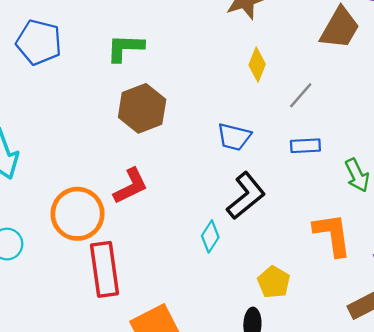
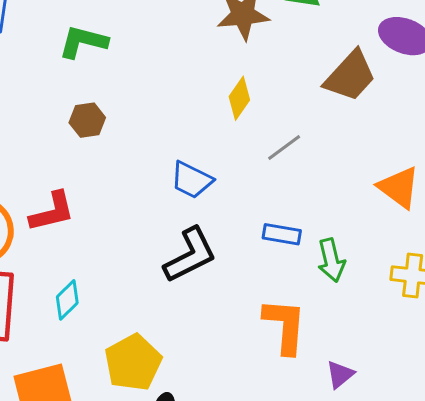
brown hexagon: (142, 108) -> (87, 120), size x0.6
blue rectangle: (305, 146) -> (282, 234), moved
cyan diamond: (210, 236) -> (67, 300), moved
yellow pentagon: (274, 282) -> (133, 363), moved, size x1.4

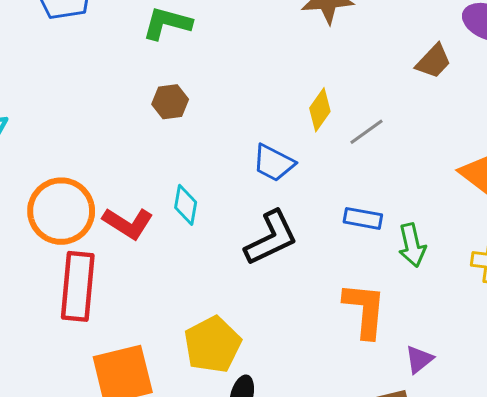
brown trapezoid: (350, 76) -> (434, 61), size x0.7
yellow diamond: (239, 98) -> (320, 110), moved
red L-shape: (52, 212) -> (128, 223), moved, turned 45
cyan diamond: (67, 300) -> (186, 205), moved, turned -36

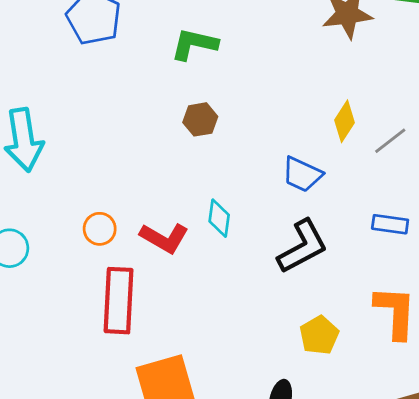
orange circle: (61, 211) -> (100, 229), size x0.5
yellow pentagon: (212, 345) -> (319, 335), moved, size x0.7

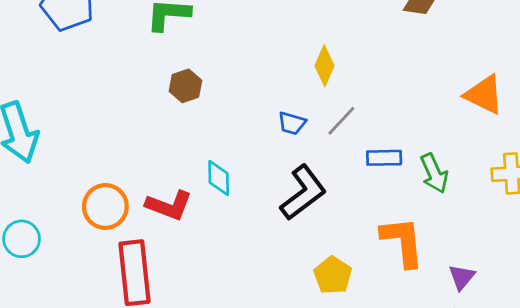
gray line: (390, 141) -> (341, 121), moved
blue trapezoid: (302, 174) -> (292, 123), size x0.7
orange circle: (100, 229) -> (105, 206), size x1.4

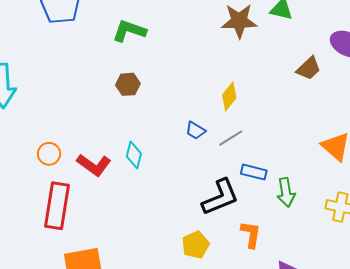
black L-shape: (303, 193) -> (220, 197), moved
orange circle: (105, 206) -> (49, 154), size x0.7
orange L-shape: (403, 242) -> (251, 234), size x0.7

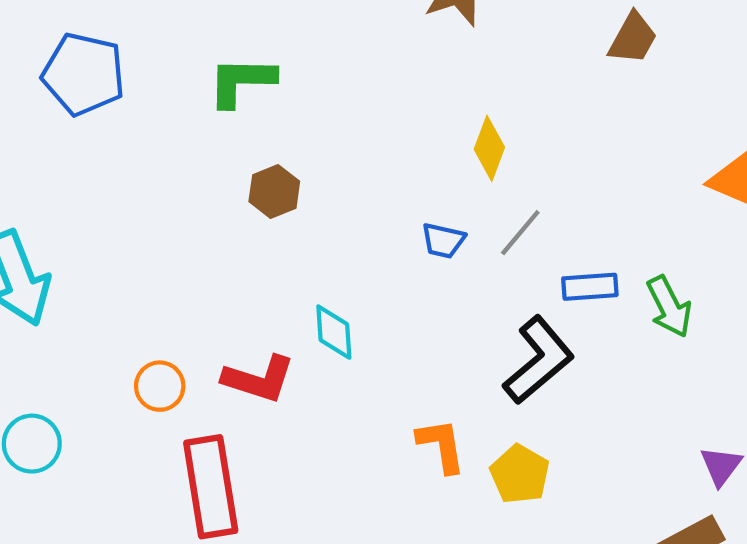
orange L-shape: (251, 234) -> (441, 445), moved

